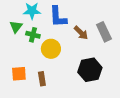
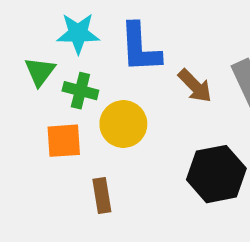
orange square: (19, 74) -> (64, 141), moved

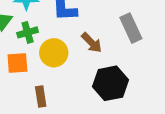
brown arrow: (195, 86) -> (92, 43), moved
green cross: (80, 91) -> (28, 32), turned -30

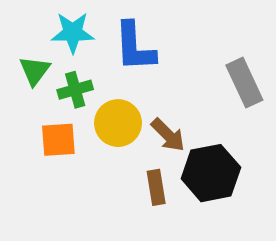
brown arrow: (92, 43) -> (168, 135), moved
brown rectangle: (41, 96) -> (156, 187), moved

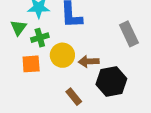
brown arrow: (168, 135) -> (89, 61), turned 132
brown rectangle: (156, 187) -> (74, 97), moved, turned -30

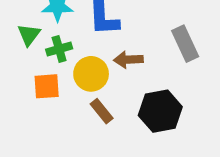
brown arrow: (89, 61) -> (128, 60), moved
brown rectangle: (74, 97) -> (102, 111), moved

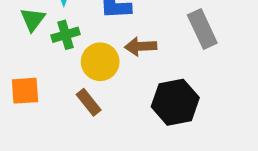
orange square: (47, 86) -> (25, 91), moved
brown rectangle: (102, 111) -> (89, 102), moved

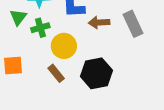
brown arrow: (141, 46) -> (99, 22), moved
black hexagon: (175, 102) -> (96, 73), moved

